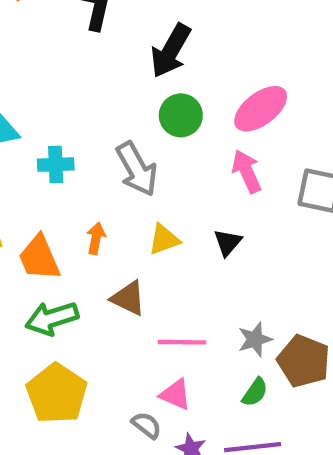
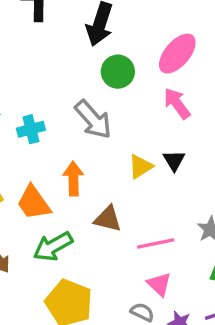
orange arrow: (96, 238) -> (73, 179), size x1.4
yellow triangle: (164, 239) -> (140, 166), moved
pink triangle: (175, 395) -> (159, 284), turned 32

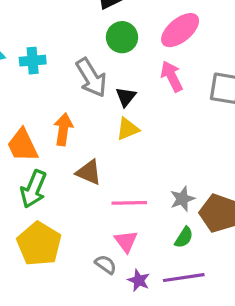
cyan cross: (31, 129) -> (33, 61), moved
black triangle: (174, 160) -> (126, 97), moved
green arrow: (53, 247) -> (33, 189), turned -48

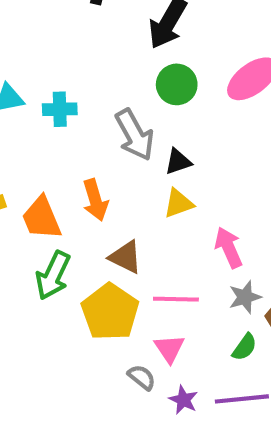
pink arrow: (172, 76) -> (229, 248), moved
black triangle: (126, 97) -> (178, 162), turned 30
orange arrow: (63, 129) -> (95, 200), turned 152
yellow pentagon: (39, 244) -> (110, 312), moved

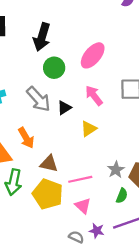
yellow triangle: (178, 203) -> (89, 129), moved
pink arrow: (229, 248) -> (94, 96), moved
gray semicircle: (142, 377) -> (76, 237), moved

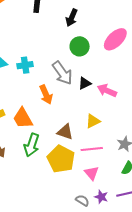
black arrow: (42, 37) -> (72, 18), size x0.7
pink arrow: (94, 96) -> (107, 91), moved, turned -36
yellow triangle: (89, 129) -> (93, 121), moved
orange arrow: (26, 138) -> (46, 94), moved

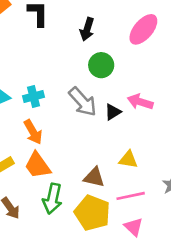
pink ellipse: (115, 39) -> (143, 29), moved
pink arrow: (107, 91) -> (140, 102), moved
orange arrow: (46, 94) -> (33, 132), moved
yellow triangle: (93, 121) -> (128, 160), turned 42

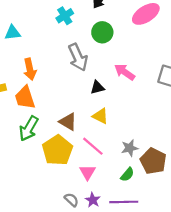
cyan cross: (33, 97) -> (65, 16), moved, turned -35
black triangle: (113, 112) -> (97, 88), moved
pink line: (131, 196) -> (93, 146), turned 35

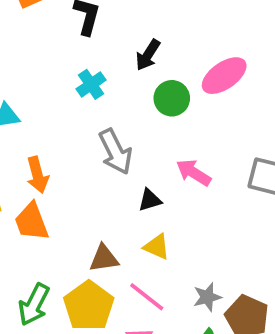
green circle: (102, 32) -> (172, 98), moved
brown triangle: (68, 122) -> (104, 258), turned -36
green arrow: (29, 128) -> (34, 305), moved

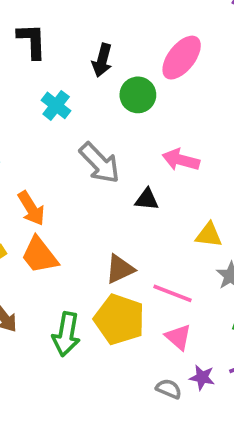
black triangle: (150, 200) -> (147, 199), turned 40
yellow triangle: (157, 247) -> (209, 235), moved

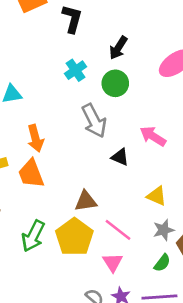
green circle: (138, 95) -> (115, 83), moved

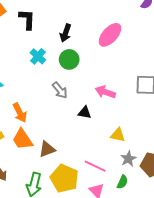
gray arrow: (94, 121) -> (60, 90), size x0.7
brown triangle: (86, 201) -> (47, 149), moved
green semicircle: (162, 263) -> (122, 182), moved

